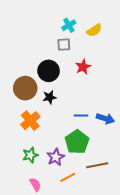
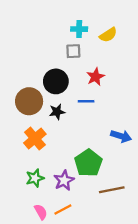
cyan cross: (69, 25) -> (79, 29), turned 32
blue line: (81, 116) -> (86, 101), moved
orange line: (68, 177) -> (63, 210), moved

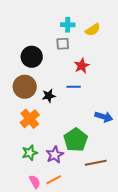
black circle: (56, 81) -> (32, 57), moved

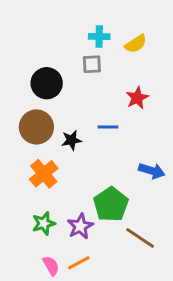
red star: (82, 66) -> (137, 98), moved
brown line: (96, 163) -> (140, 238), turned 45

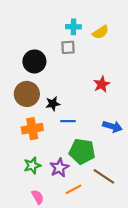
red star: (137, 98) -> (102, 84), moved
blue line: (108, 127) -> (68, 121), moved
orange cross: (44, 174) -> (32, 129), turned 30
green pentagon: (111, 204) -> (82, 151), turned -30
orange line: (79, 263) -> (73, 189), moved

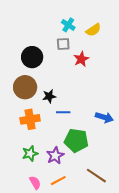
cyan cross: (73, 27) -> (68, 25), turned 32
red star: (102, 84) -> (81, 59), moved
brown line: (104, 176) -> (96, 176), moved
orange line: (73, 189) -> (58, 181), moved

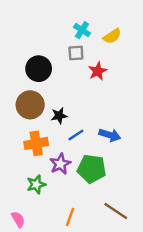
blue line: (63, 112) -> (76, 135), turned -32
blue arrow: (104, 117) -> (110, 135), moved
purple star: (55, 156) -> (60, 164), moved
orange line: (58, 181) -> (70, 217), turned -42
pink semicircle: (35, 183) -> (18, 219), moved

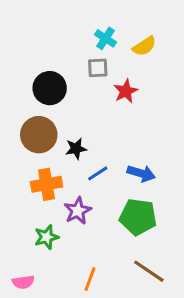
green pentagon: (92, 169) -> (138, 217), moved
pink semicircle: (18, 219) -> (23, 282), turned 112

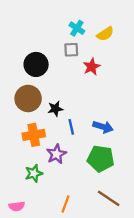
blue line: (98, 173) -> (71, 127), turned -70

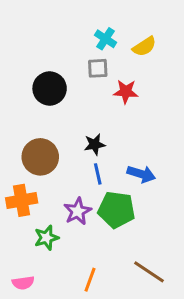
red star: (92, 67) -> (126, 92), turned 30
brown circle: (28, 99) -> (40, 157), moved
black star: (55, 109) -> (95, 144), moved
orange cross: (34, 135) -> (22, 200), moved
green pentagon: (101, 159) -> (116, 210), moved

